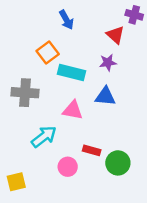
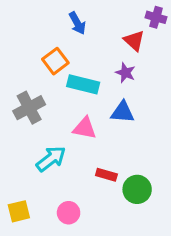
purple star: (108, 63) -> (125, 73), turned 30
gray cross: (25, 93) -> (29, 108), turned -32
pink circle: (68, 167) -> (69, 213), moved

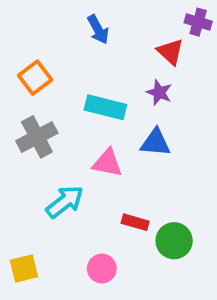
orange square: (55, 61) -> (35, 78), moved
pink circle: (69, 213) -> (102, 269), moved

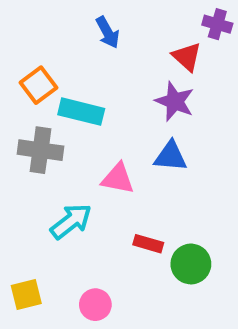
purple star: (159, 92) -> (175, 101), size x1.4
cyan rectangle: (105, 107) -> (81, 112), moved
gray cross: (37, 137) -> (40, 150), turned 36
pink circle: (102, 269) -> (95, 305), moved

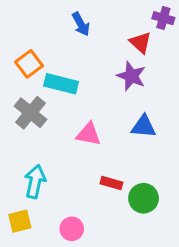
gray cross: (40, 150) -> (31, 113), turned 32
blue triangle: (171, 156) -> (144, 126), moved
cyan arrow: (71, 221) -> (35, 181), moved, turned -40

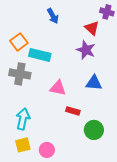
gray cross: (31, 113) -> (20, 74), turned -30
red rectangle: (111, 183) -> (73, 111), moved
yellow square: (20, 221) -> (23, 145), moved

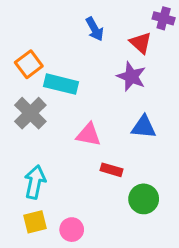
blue arrow: (53, 16) -> (95, 29), moved
gray cross: (20, 74) -> (30, 113), turned 35

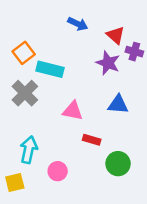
purple cross: (164, 18) -> (134, 52), moved
blue arrow: (95, 29) -> (78, 24), turned -36
yellow square: (35, 222) -> (15, 182), moved
pink circle: (72, 230) -> (58, 171), moved

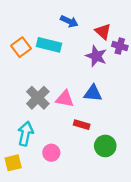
cyan rectangle: (50, 69) -> (49, 45), moved
gray cross: (25, 93) -> (38, 98), moved
blue triangle: (118, 104) -> (93, 93), moved

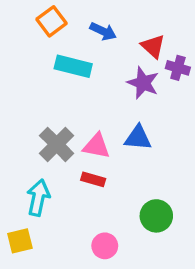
orange square: (21, 47) -> (52, 21), moved
red rectangle: (82, 125) -> (93, 179), moved
pink circle: (51, 153) -> (105, 246), moved

